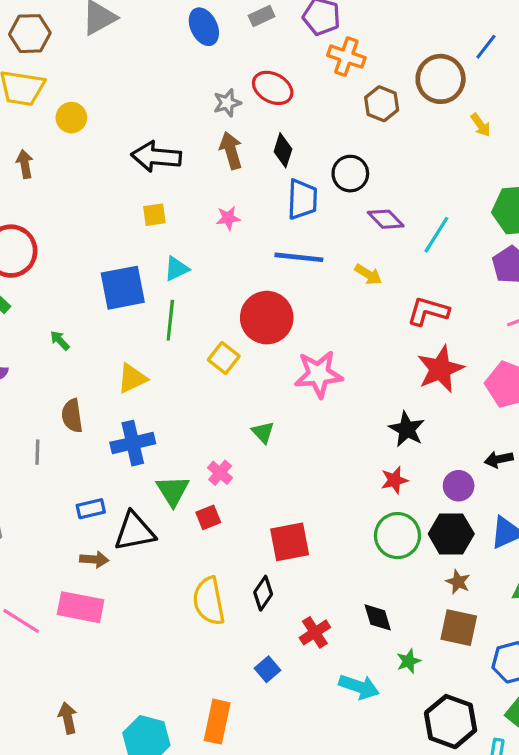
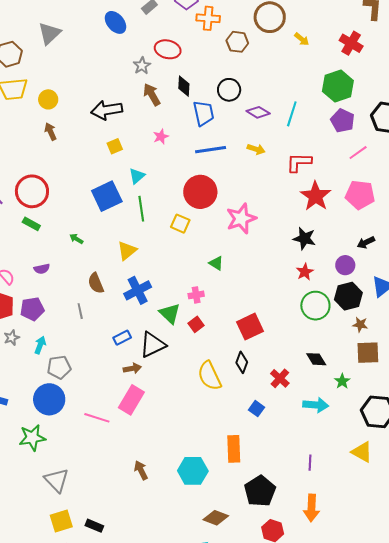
brown arrow: (25, 164) -> (50, 132), moved
pink cross: (220, 473) -> (196, 295), turned -35
pink rectangle: (81, 607) -> (131, 400), turned -56

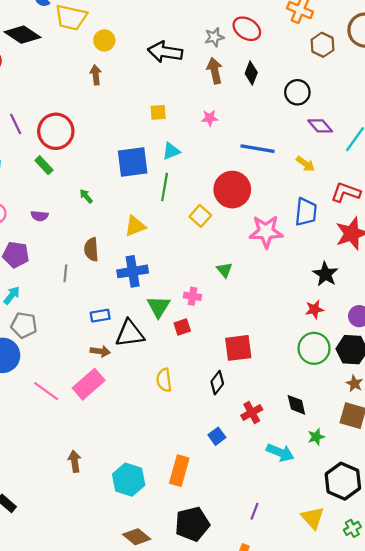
black arrow: (107, 110) -> (165, 52), moved
blue trapezoid: (204, 113) -> (306, 212), moved
yellow semicircle: (210, 376) -> (164, 380), moved, size x0.7

